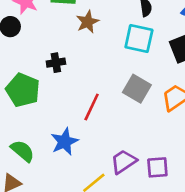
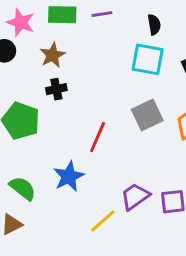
brown star: (87, 22) -> (53, 55), moved
gray square: (137, 89) -> (147, 115), turned 36

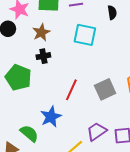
cyan square: (148, 59) -> (85, 35), moved
gray square: (147, 115) -> (105, 89), moved
green semicircle: (23, 188) -> (29, 133), moved

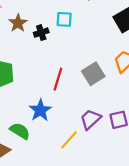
cyan square: (85, 35) -> (64, 19), size x0.7
black cross: (43, 56) -> (41, 33), moved

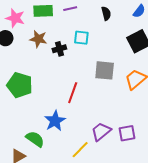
brown star: (18, 23) -> (38, 39), turned -30
gray square: (93, 74) -> (105, 70), moved, turned 35

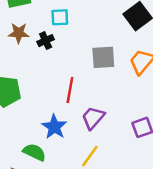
cyan square: (81, 38) -> (60, 17), moved
purple trapezoid: (101, 132) -> (93, 118), moved

